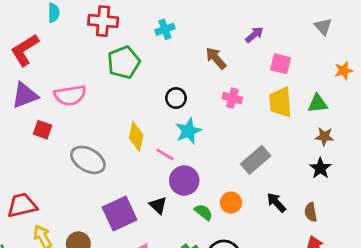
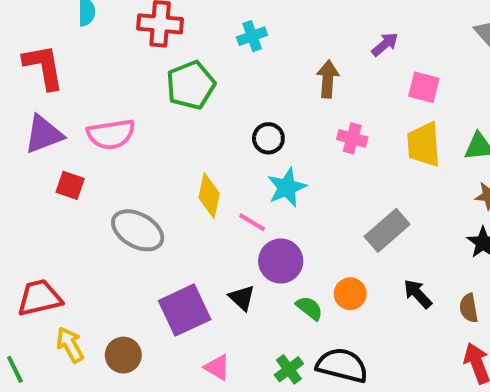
red L-shape: (25, 50) -> (44, 67), turned 112
brown arrow: (216, 58) -> (328, 79), turned 45

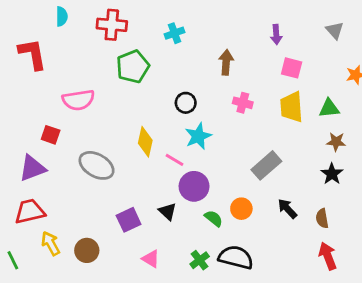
purple arrow: (385, 44) -> (276, 35), moved, turned 126
purple triangle: (44, 134) -> (32, 168), moved
purple square: (185, 310) -> (129, 220), size x0.7

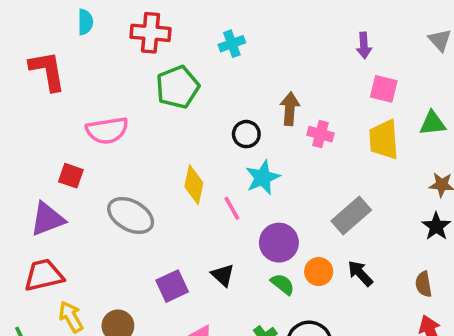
brown arrow: (226, 62) -> (290, 109), moved
green triangle: (329, 108) -> (433, 123), moved
pink line: (175, 160) -> (232, 208), turned 30
purple circle: (194, 186) -> (279, 243), moved
black arrow: (287, 209) -> (360, 273), moved

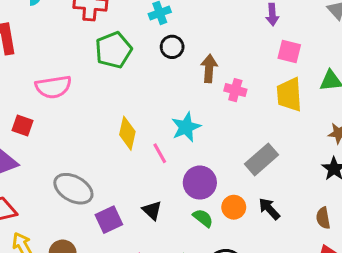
black circle: (246, 134) -> (172, 47), moved
gray ellipse: (131, 215) -> (73, 189), moved

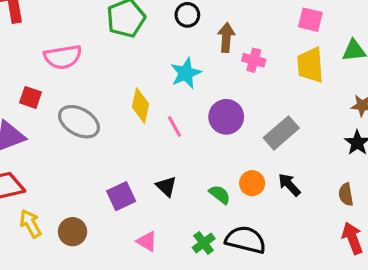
cyan star: (186, 127) -> (186, 73), moved
purple circle: (200, 183) -> (226, 117), moved
gray ellipse: (73, 189) -> (79, 122), moved

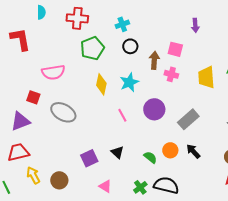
pink square: (310, 20) -> (175, 49), moved
yellow diamond: (140, 105) -> (101, 84), moved

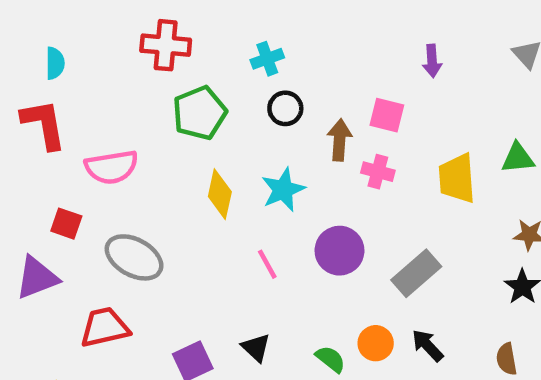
cyan semicircle: (41, 12) -> (55, 63), moved
red L-shape: (20, 39) -> (44, 124), moved
red trapezoid: (18, 152) -> (105, 327), moved

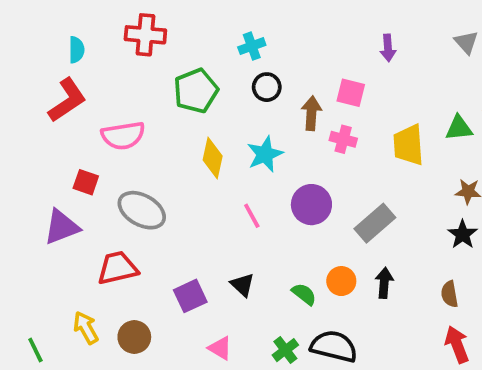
red cross: (166, 45) -> (145, 35), moved
red L-shape: (44, 124) -> (67, 100), turned 66
black arrow: (428, 345) -> (384, 283), turned 48

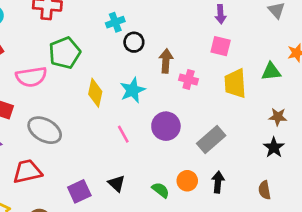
cyan cross: (252, 46) -> (115, 22), moved
green pentagon: (196, 91) -> (65, 53), moved
pink square: (351, 93) -> (221, 46), moved

